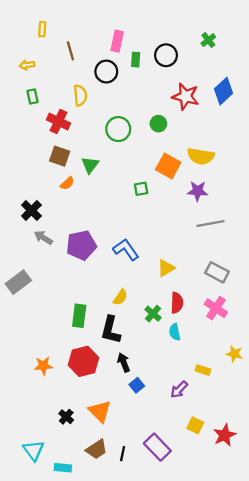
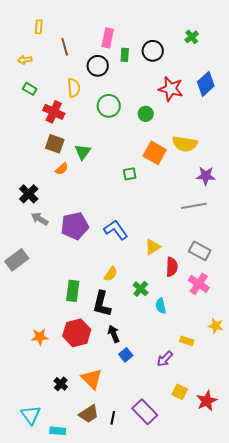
green rectangle: (32, 96) -> (30, 89), turned -48
green circle: (118, 129) -> (109, 106), moved
purple star: (197, 191) -> (206, 176), moved
red semicircle: (177, 303) -> (172, 267), moved

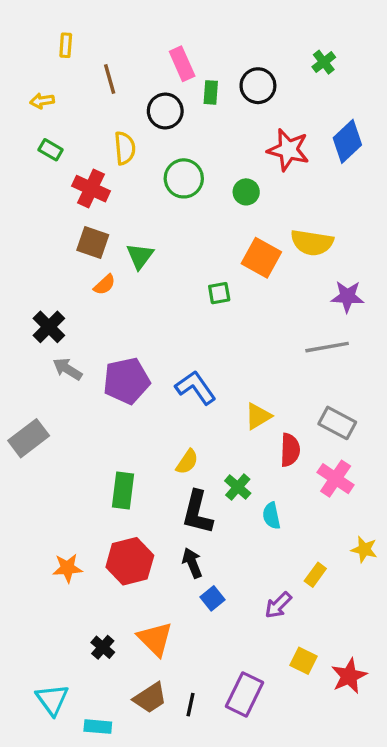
pink rectangle: (108, 38) -> (182, 64), turned -36
black L-shape: (102, 304) -> (197, 512), moved
yellow rectangle: (187, 341) -> (315, 575), turned -72
purple rectangle: (145, 412) -> (244, 694), turned 70

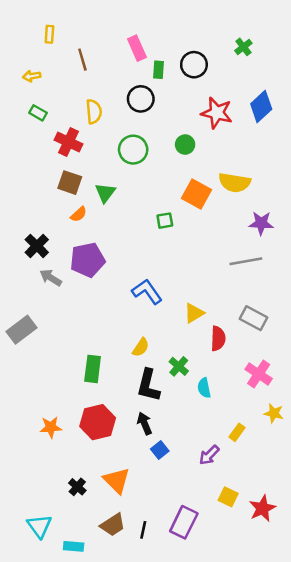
black circle: (165, 111) -> (141, 99), moved
green circle: (184, 178) -> (133, 150), moved
purple pentagon: (126, 381) -> (87, 260), moved
pink cross: (336, 479) -> (259, 374), moved

